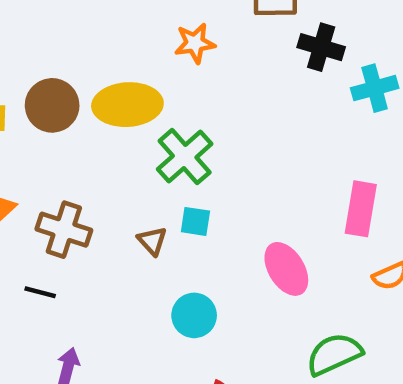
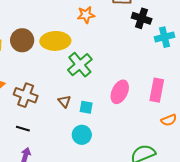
cyan square: (195, 221) -> (86, 107), moved
pink ellipse: (286, 269) -> (120, 92), moved, turned 55
black line: (40, 292) -> (23, 129), moved

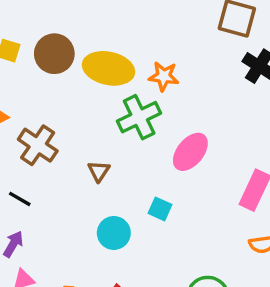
orange star: (86, 15) -> (164, 76), moved
pink ellipse: (120, 92) -> (190, 152), moved
cyan square: (86, 107) -> (160, 209), moved

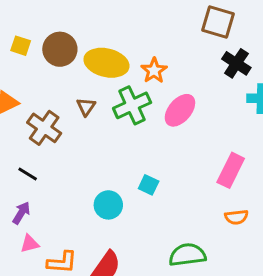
orange star: (164, 76) -> (154, 71), turned 30
pink ellipse: (190, 152) -> (180, 110), moved
brown triangle: (99, 171) -> (86, 107), moved

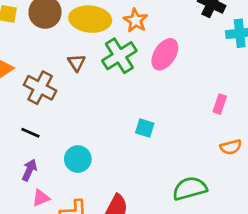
pink rectangle: (231, 170) -> (220, 104), size x0.6
cyan circle: (108, 205) -> (78, 159), moved

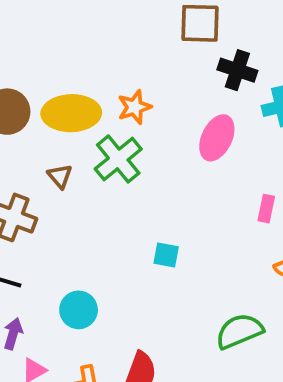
orange star: (136, 20) -> (135, 107), turned 30
pink ellipse: (165, 54) -> (217, 138), moved

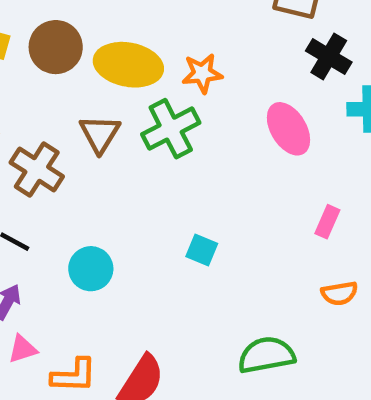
pink ellipse: (217, 138) -> (288, 129), turned -69
brown triangle: (60, 176) -> (100, 134), size x1.4
cyan circle: (79, 310) -> (91, 269), moved

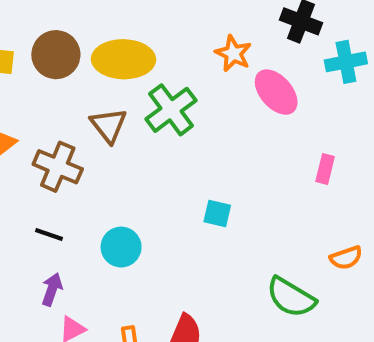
orange star: (202, 73) -> (233, 53), moved, turned -30
orange semicircle: (339, 293) -> (346, 258), moved
green semicircle: (266, 355) -> (291, 297), turned -129

